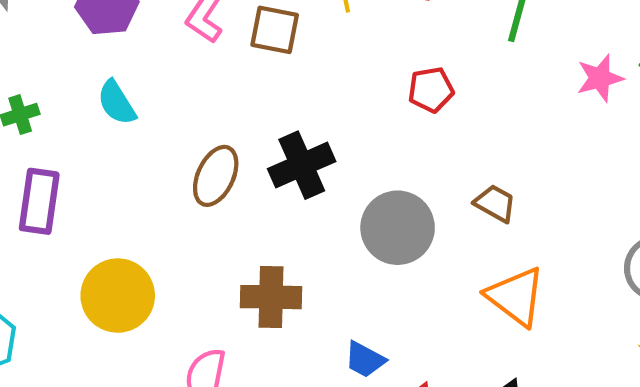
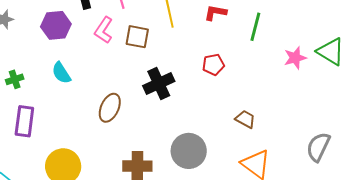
black cross: (302, 165) -> (159, 83), moved
gray circle: (398, 228) -> (189, 151), moved

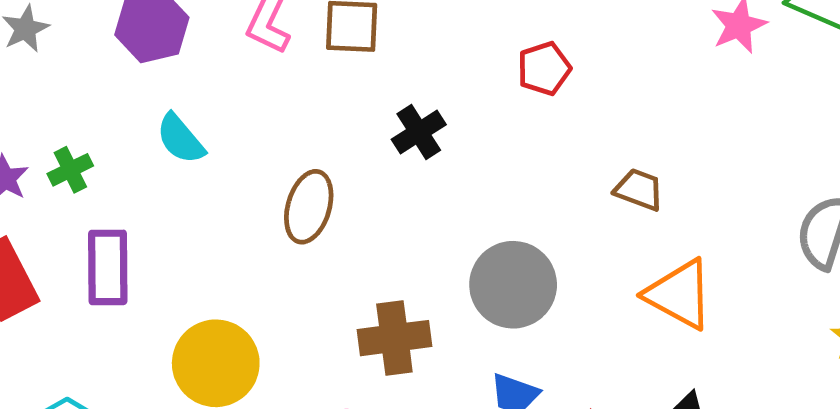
black cross: (159, 83) -> (419, 132), size x0.7

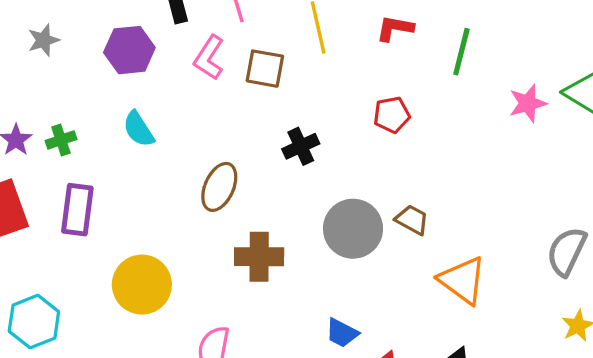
brown trapezoid: (639, 190) -> (412, 220), moved
gray circle: (513, 285) -> (353, 229), moved
brown cross: (394, 338) -> (259, 257), moved

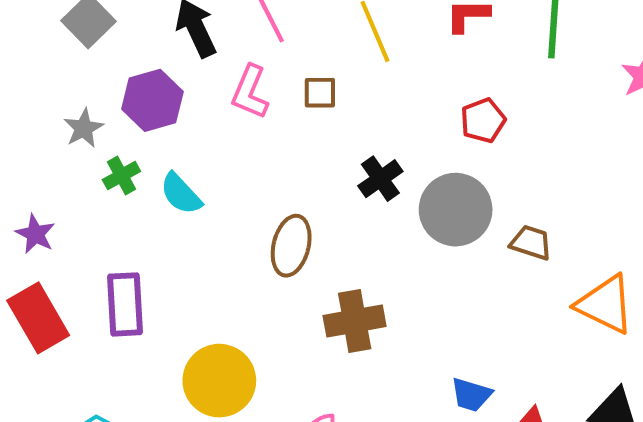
gray star: (43, 40) -> (84, 128), moved
brown square: (265, 69) -> (320, 93), size x0.7
green cross: (61, 140) -> (121, 176), moved
gray circle: (353, 229) -> (456, 210), moved

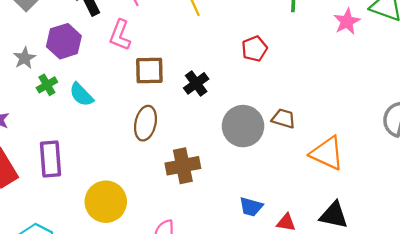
brown square: (320, 93) -> (149, 71), moved, size x1.5
gray circle: (456, 210) -> (243, 126), moved

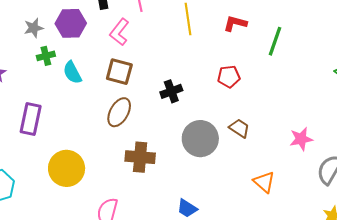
pink star: (347, 22) -> (301, 139), moved
brown square: (149, 71) -> (119, 72), moved
brown trapezoid: (284, 118) -> (239, 128), moved
orange triangle: (327, 153) -> (264, 182), size x0.7

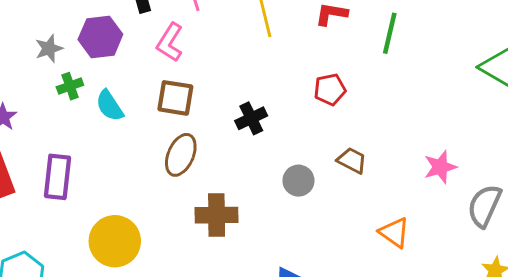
gray circle: (200, 139) -> (298, 181), size x0.6

